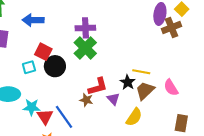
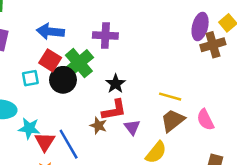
blue arrow: (33, 20) -> (50, 31), moved
green cross: (85, 48) -> (79, 63), moved
black star: (128, 82) -> (116, 84), moved

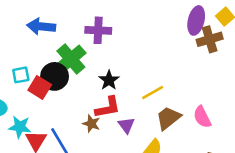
red square: (50, 60) -> (40, 87), moved
yellow line: (170, 97) -> (153, 93), moved, turned -45

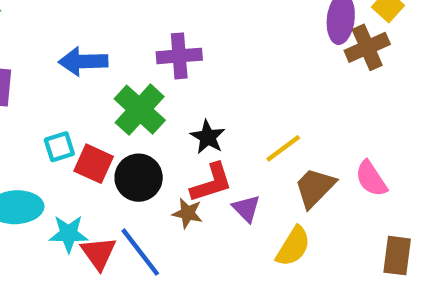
black circle: (55, 76) -> (139, 178), moved

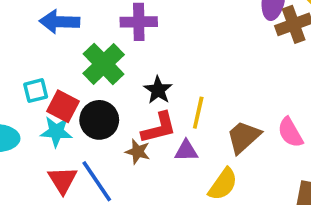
yellow line: (283, 148) -> (198, 113), moved, turned -44
purple triangle: (246, 208) -> (186, 151), turned -50
cyan star: (69, 234) -> (56, 132), moved

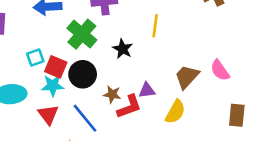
yellow line: (198, 113) -> (155, 26), moved
red L-shape: (159, 128) -> (129, 107), moved
red triangle: (63, 180) -> (48, 115), moved

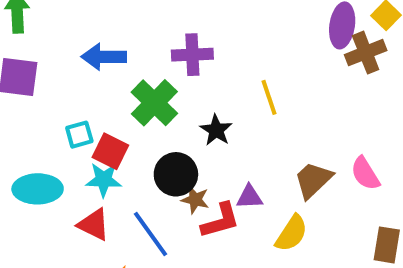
yellow line: (155, 26) -> (269, 97), turned -30
black circle: (83, 74) -> (176, 174), moved
red triangle: (48, 115) -> (94, 225), turned -30

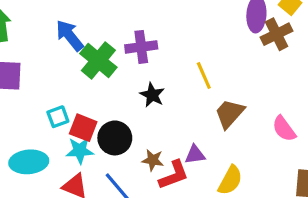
blue arrow: (104, 57) -> (70, 36), moved, turned 56
green cross: (154, 103) -> (98, 60), moved
black star: (216, 130) -> (152, 95), moved
black circle: (176, 174) -> (115, 138), moved
brown trapezoid: (313, 180) -> (229, 114), moved

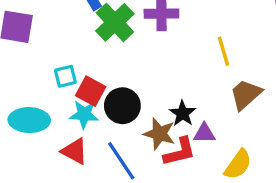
black star: (152, 95) -> (182, 113), moved
brown star: (153, 160) -> (159, 134), size x1.4

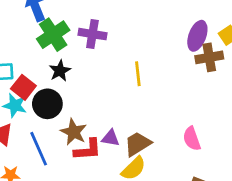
brown trapezoid: (246, 94) -> (138, 144), moved
black star: (182, 113) -> (60, 71), moved

